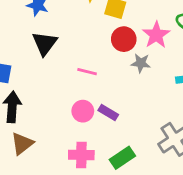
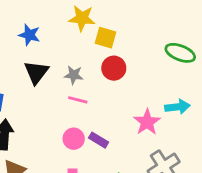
pink star: (156, 35) -> (147, 122), moved
gray star: (141, 63) -> (74, 75), moved

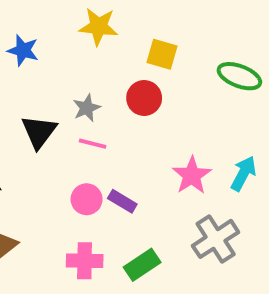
yellow square: (105, 38) -> (162, 54), moved
black triangle: (36, 72) -> (39, 132), moved
gray star: (74, 75) -> (87, 108), turned -30
cyan arrow: (177, 107) -> (243, 173), moved, turned -55

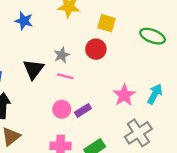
purple rectangle: (122, 201) -> (83, 110), turned -63

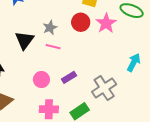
pink star: (124, 95) -> (106, 23), moved
pink circle: (62, 109) -> (41, 80), moved
gray cross: (138, 133) -> (104, 88), moved

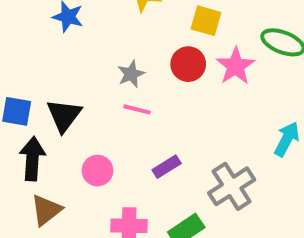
black triangle: (24, 40) -> (64, 115), moved
pink circle: (41, 80) -> (97, 171), moved

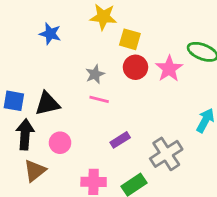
yellow square: (206, 21) -> (130, 39), moved
black triangle: (64, 115) -> (47, 104), turned 40
pink circle: (97, 171) -> (60, 143), moved

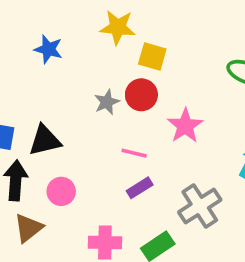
red circle: (135, 67) -> (141, 95), moved
pink star: (169, 69) -> (185, 126), moved
pink line: (99, 99) -> (134, 153), moved

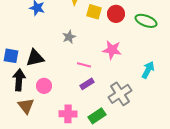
red circle: (141, 95) -> (116, 14), moved
pink star: (185, 126) -> (112, 50), turned -30
brown triangle: (28, 228) -> (26, 106), turned -30

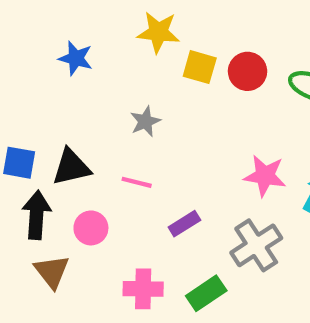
pink star: (112, 50) -> (265, 176), moved
pink line: (84, 65) -> (137, 182), moved

